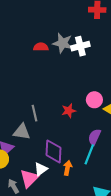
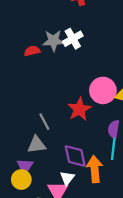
pink circle: (94, 100) -> (103, 90), size x1.5
red star: (69, 111) -> (79, 109), size x1.5
orange arrow: (68, 168) -> (95, 169), size x1.6

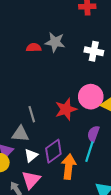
white cross: (73, 39) -> (94, 51), moved, turned 30
purple diamond: (75, 156) -> (53, 151), turned 55
white triangle: (67, 178) -> (31, 155), moved

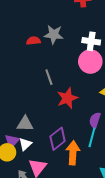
pink circle: (91, 97) -> (90, 62), moved
gray line: (32, 114) -> (49, 77), moved
white triangle: (31, 155) -> (25, 144), moved

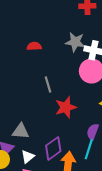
gray star: (54, 35) -> (75, 42), moved
white triangle: (25, 144) -> (28, 157), moved

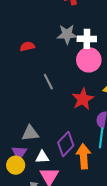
red star: (66, 107) -> (83, 99), moved
white triangle: (28, 157) -> (42, 157), turned 48

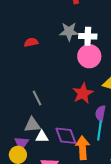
gray line: (48, 82) -> (37, 98), moved
purple diamond: (66, 144) -> (66, 136), turned -65
white triangle: (42, 157) -> (42, 137), moved

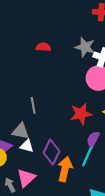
purple diamond: (66, 136) -> (52, 152), turned 30

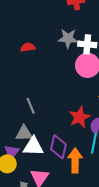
red star: (81, 114) -> (80, 117), moved
white triangle: (27, 146) -> (33, 146), size x1.5

